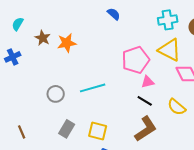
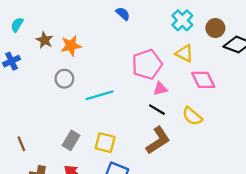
cyan cross: (168, 20) -> (182, 20), turned -36
yellow triangle: (170, 50) -> (185, 53), size x0.7
gray circle: (56, 94) -> (64, 79), moved

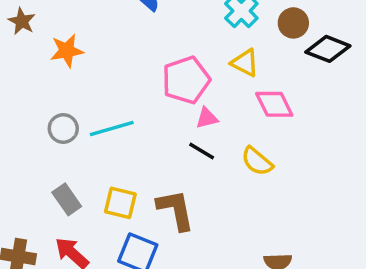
brown star: (45, 40) -> (22, 21), moved
gray circle: (64, 79) -> (63, 128), moved
gray rectangle: (71, 140) -> (67, 199), turned -66
brown L-shape: (158, 140) -> (176, 210), moved, turned -68

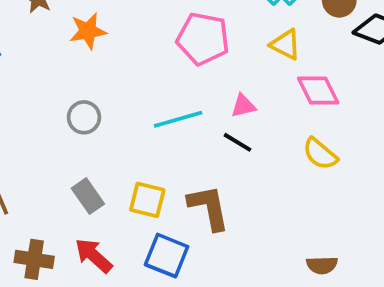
pink pentagon: (186, 80) -> (203, 39), moved, turned 30
cyan line: (112, 128) -> (178, 119), moved
yellow semicircle: (257, 161) -> (320, 154), moved

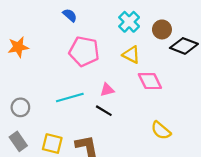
gray circle: (84, 117) -> (20, 107), moved
yellow semicircle: (320, 154) -> (161, 130), moved

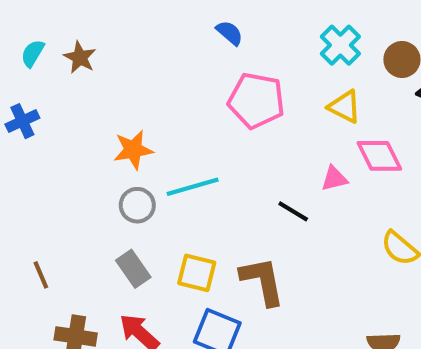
orange star: (18, 47) -> (133, 150), moved
pink triangle: (107, 90) -> (334, 179), moved
cyan line: (70, 98) -> (193, 187), moved

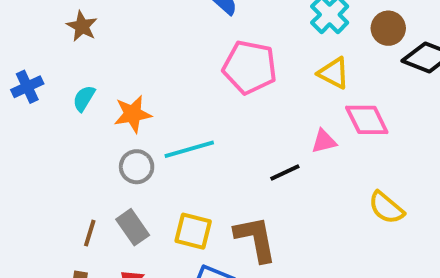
cyan semicircle: (33, 53) -> (84, 98), moved
black line: (293, 211) -> (285, 173), turned -56
brown line: (41, 275) -> (90, 233), moved, turned 40

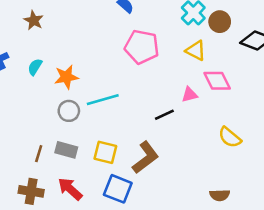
brown circle: (388, 28) -> (220, 22), moved
gray rectangle: (133, 227) -> (66, 150), turned -40
brown L-shape: (256, 239) -> (146, 157), turned 64

